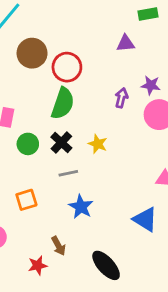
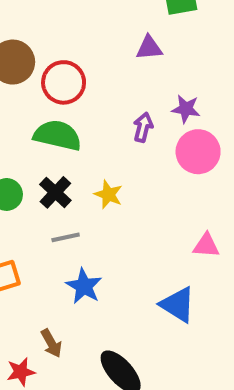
green semicircle: (63, 103) -> (57, 135), turned -96

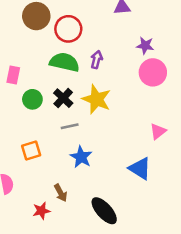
purple arrow: (143, 127) -> (96, 60), moved
yellow star: (108, 194) -> (96, 99), size x1.6
pink triangle: (206, 245) -> (158, 131), turned -42

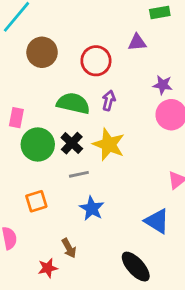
red circle: (68, 29) -> (96, 61), moved
green circle: (32, 99) -> (38, 145), size x1.5
black ellipse: (104, 211) -> (136, 267), moved

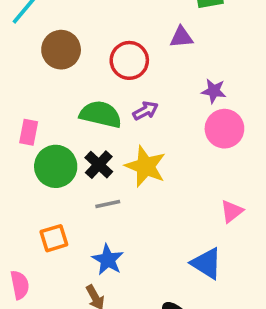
purple arrow: (109, 101) -> (145, 111), turned 48
blue star: (92, 208) -> (108, 260), moved

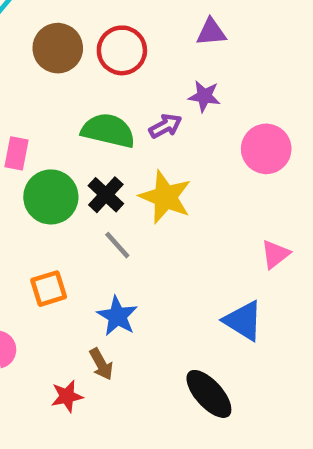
red circle: (129, 60) -> (122, 50), moved
purple star: (214, 91) -> (204, 96), moved
gray line: (108, 204) -> (117, 245), turned 60

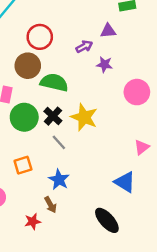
brown circle: (58, 48) -> (28, 66), moved
red circle: (122, 50) -> (40, 37), moved
purple arrow: (165, 126) -> (84, 47), moved

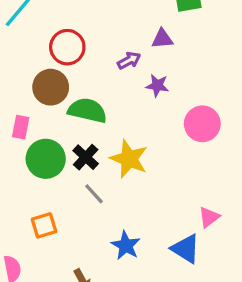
pink triangle: (142, 147) -> (209, 217), moved
blue star: (59, 180) -> (126, 245), moved

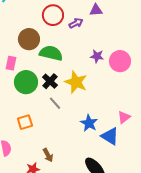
red circle: (67, 47) -> (53, 15), moved
purple star: (157, 85) -> (97, 56), moved
blue star: (126, 245) -> (89, 123), moved

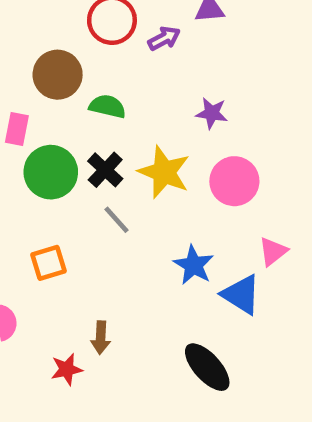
green semicircle: (51, 53) -> (107, 106), size x0.7
pink circle: (120, 61) -> (234, 181), moved
brown arrow: (48, 155) -> (101, 338), turned 32

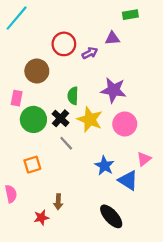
green semicircle: (107, 106) -> (73, 96), moved, turned -102
purple star: (212, 113) -> (113, 90), size x1.6

